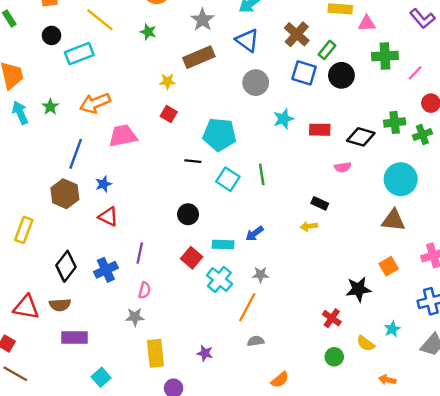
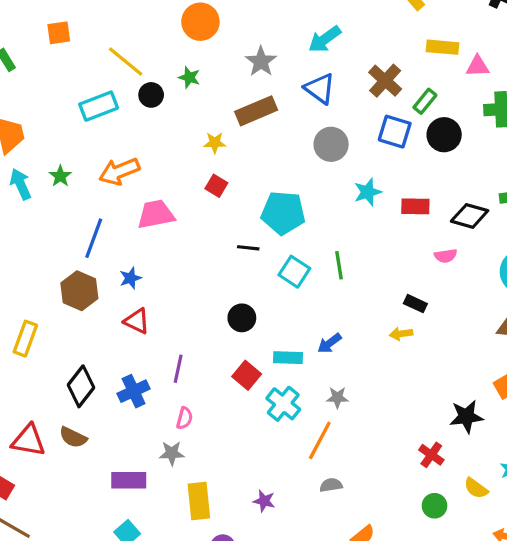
black circle: (52, 35) -> (151, 95), moved
brown semicircle: (60, 305) -> (73, 437), turned 30
purple rectangle: (74, 337) -> (129, 480), moved

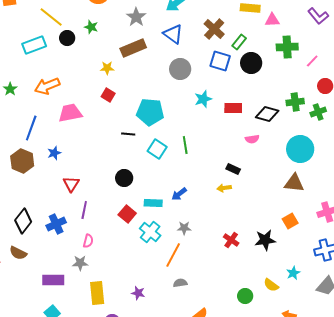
red triangle: (137, 321) -> (71, 184), moved, turned 36
red cross: (431, 455) -> (231, 240), moved

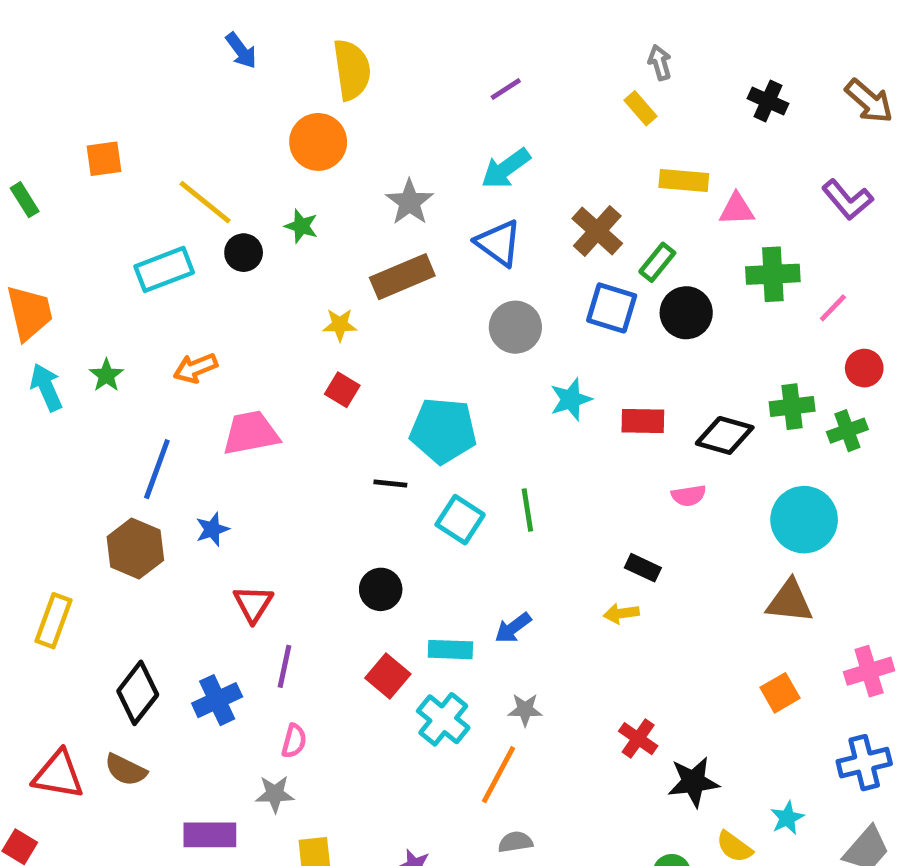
orange arrow: (47, 86) -> (195, 368), size x0.7
black star: (265, 240) -> (693, 782), moved

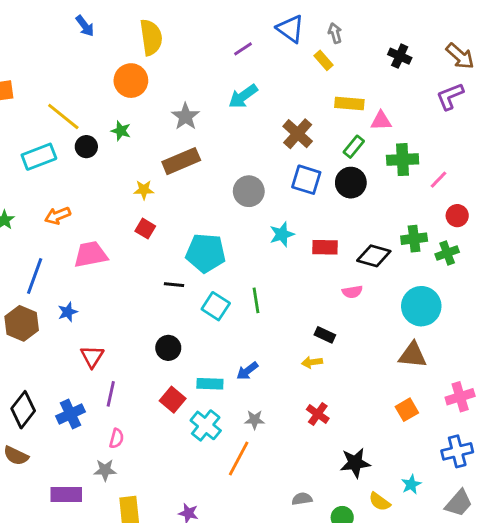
purple L-shape: (847, 200) -> (450, 96), moved, turned 108
blue triangle: (499, 243) -> (290, 29), moved
green rectangle: (657, 262) -> (354, 147), moved
red cross: (638, 739) -> (318, 414), moved
gray semicircle: (515, 842) -> (302, 499), moved

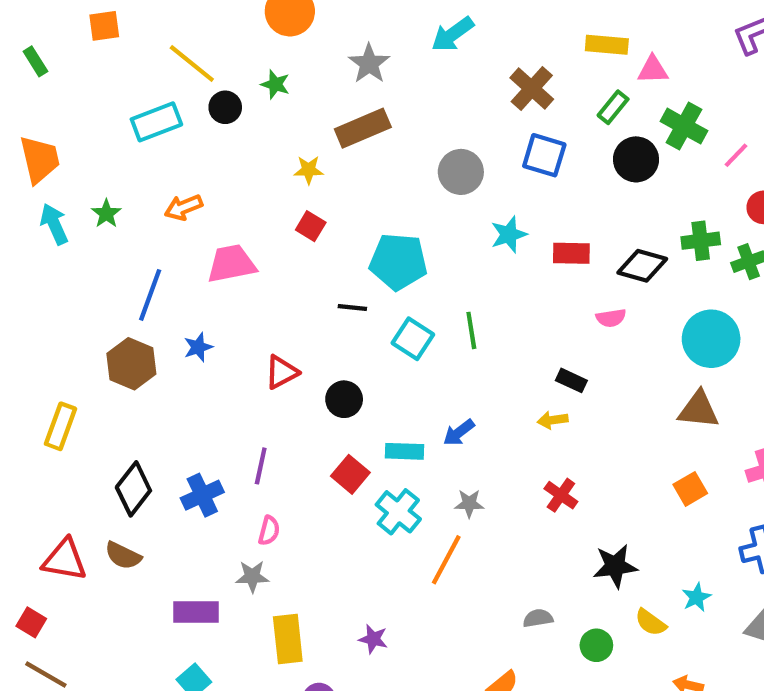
green cross: (403, 160) -> (684, 126), turned 32
black circle: (351, 183) -> (636, 159), moved
red triangle: (92, 356) -> (282, 372), moved, turned 30

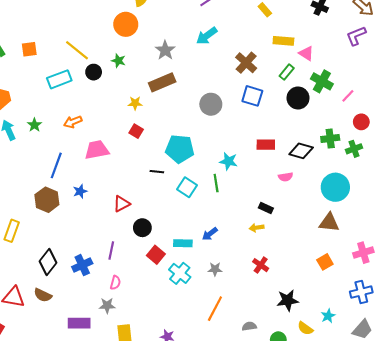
orange square: (104, 26) -> (29, 49), moved
pink triangle: (653, 70) -> (306, 53), turned 35
cyan star: (509, 234) -> (228, 161), moved, turned 30
black circle: (344, 399) -> (142, 228), moved
orange line: (446, 560) -> (215, 309), moved

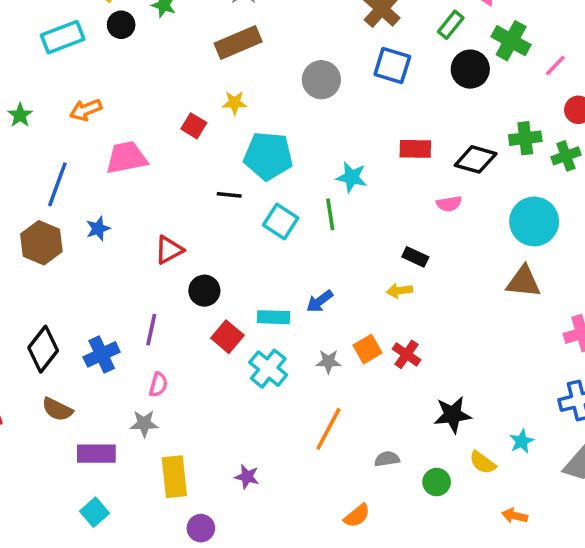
yellow star: (135, 103) -> (235, 103), moved
orange square: (325, 262) -> (367, 349), moved
brown semicircle: (43, 295) -> (57, 409), moved

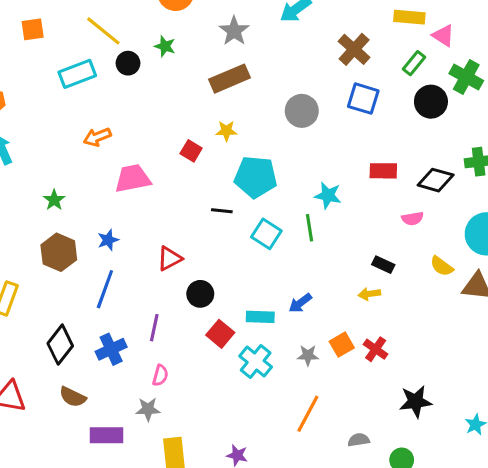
green star: (20, 115) -> (54, 200), moved
blue line: (57, 184) -> (105, 289), moved
yellow semicircle: (483, 463) -> (442, 266), moved

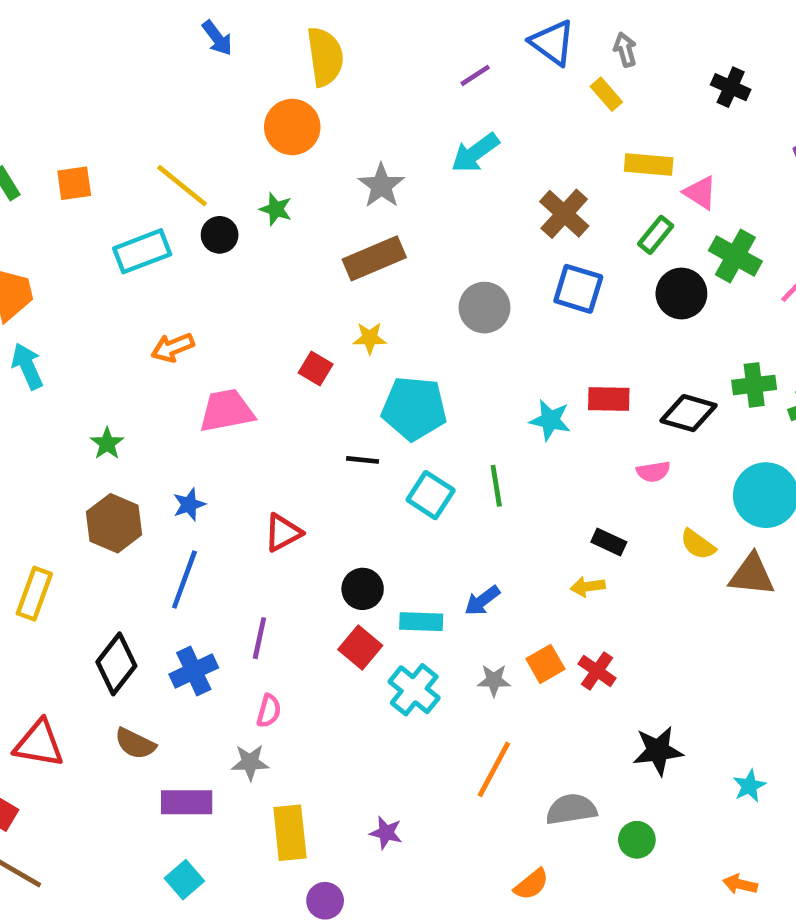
cyan star: (328, 195) -> (550, 420), moved
black circle: (200, 294) -> (363, 589), moved
gray semicircle: (359, 440) -> (571, 809), size x1.5

